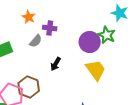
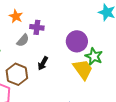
green star: (107, 35) -> (94, 56), moved
brown hexagon: (29, 87) -> (17, 74), moved

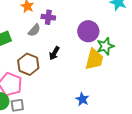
green star: (94, 56) -> (105, 46), turned 30
yellow trapezoid: (83, 69) -> (94, 59), turned 50

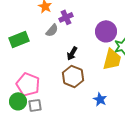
purple cross: (48, 17) -> (66, 17), turned -32
brown hexagon: (28, 64) -> (73, 76), moved

